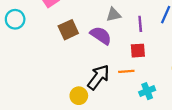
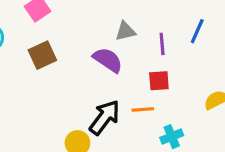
brown square: (68, 30) -> (42, 55), moved

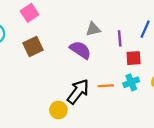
red square: (159, 81) -> (134, 58), moved
cyan cross: (172, 137) -> (131, 82), moved

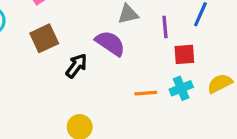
black arrow: (78, 92) -> (76, 66), moved, size x0.7

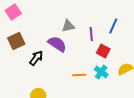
red square: (184, 54) -> (103, 51), turned 32
cyan cross: (181, 88) -> (101, 72), turned -32

